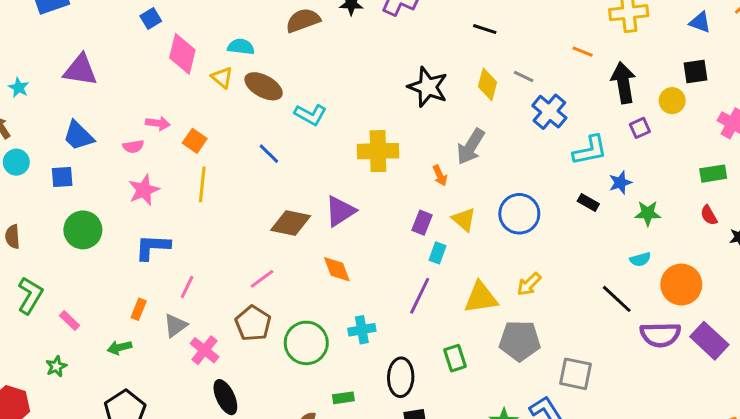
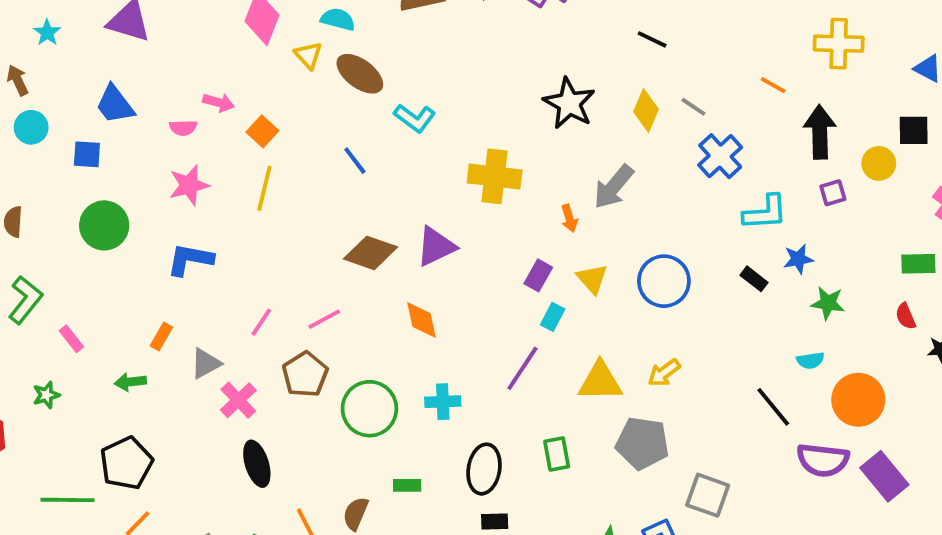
pink line: (187, 287) -> (261, 322), moved

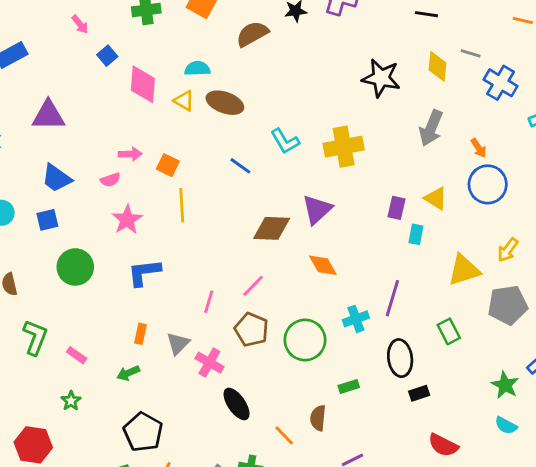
cyan L-shape: (415, 118) -> (285, 141), moved, turned 40
orange arrow: (569, 218) -> (479, 148), moved
purple line: (522, 368) -> (392, 298), moved

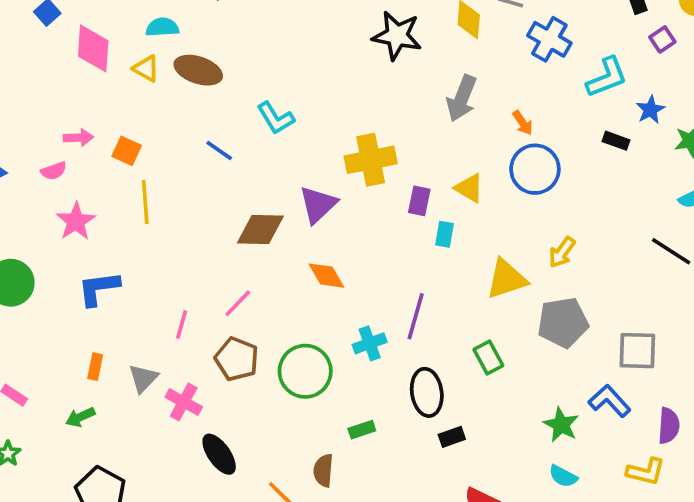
yellow cross: (344, 147) -> (371, 160), moved

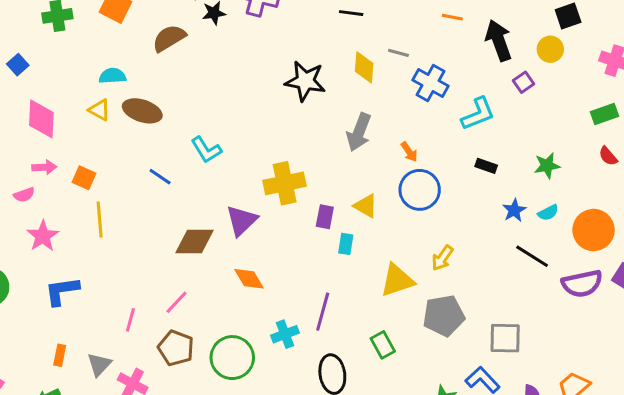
pink diamond: (93, 48) -> (41, 119), moved
blue star: (650, 110) -> (514, 210), moved

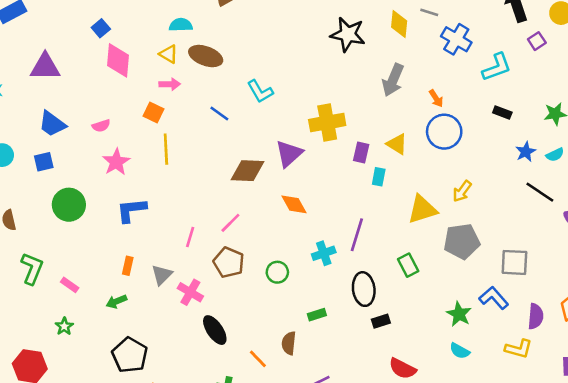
blue square: (18, 65) -> (101, 28), moved
pink arrow: (44, 167) -> (170, 84), moved
green circle: (232, 358) -> (277, 272), size x0.6

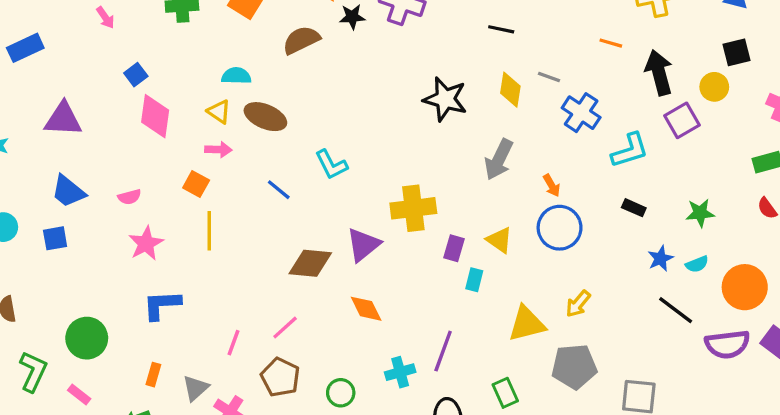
purple square: (537, 41) -> (682, 120), size x1.5
green circle: (69, 205) -> (87, 338), moved

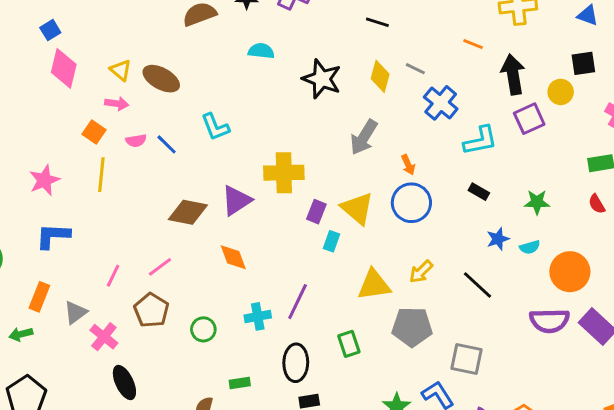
cyan semicircle: (236, 76) -> (261, 51), moved
pink semicircle: (129, 197) -> (136, 141), moved
yellow triangle: (500, 240) -> (357, 208), size x1.4
black line: (676, 310) -> (478, 285), moved
orange rectangle: (153, 375) -> (39, 297), size x1.4

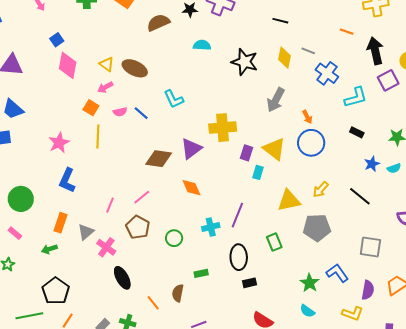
pink arrow: (117, 104) -> (105, 87), turned 147
blue L-shape: (53, 236) -> (67, 180), turned -65
gray square: (467, 359) -> (370, 247), moved

